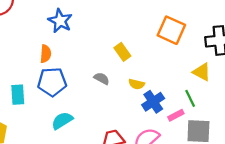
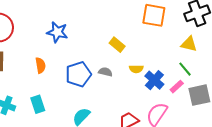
orange semicircle: (46, 54) -> (40, 65), moved
blue pentagon: (52, 82) -> (78, 74), moved

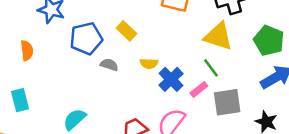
yellow triangle: (189, 44) -> (218, 36), size x1.4
blue pentagon: (78, 74) -> (86, 39), moved

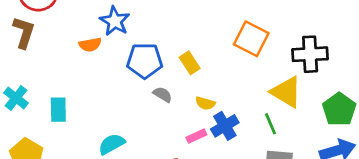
orange semicircle: (27, 51) -> (90, 45), moved, turned 72
pink rectangle: (199, 90) -> (196, 136), moved

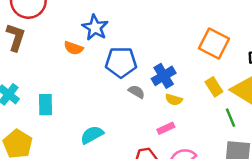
orange semicircle: (90, 45) -> (74, 48), turned 30
yellow rectangle: (190, 63) -> (214, 87), moved
blue cross: (225, 126) -> (164, 76), moved

